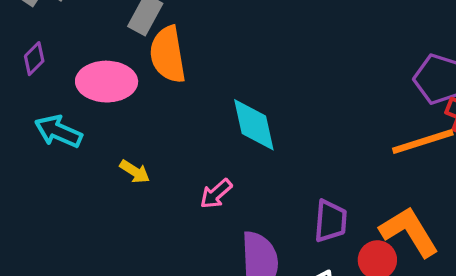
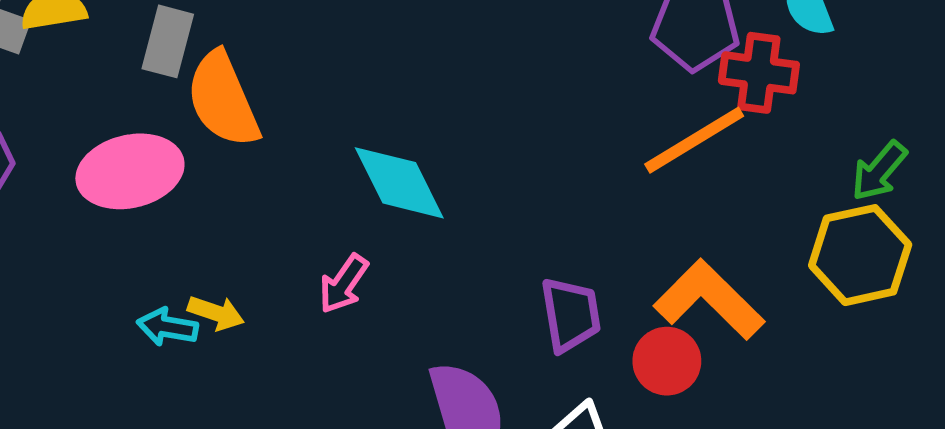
cyan arrow: (58, 131) -> (167, 327), moved, size x0.7
pink arrow: (216, 194) -> (344, 284), moved

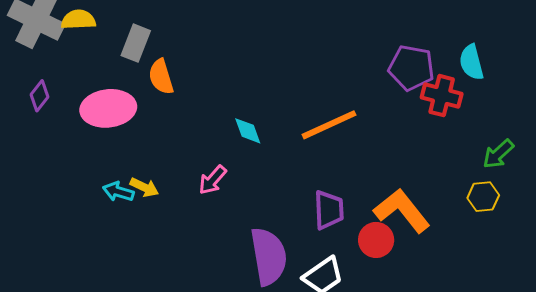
orange semicircle: (223, 100) -> (161, 77), size x0.7
orange line: (694, 140) -> (329, 125), moved
cyan diamond: (399, 183) -> (248, 131), size x0.6
yellow hexagon: (860, 255) -> (483, 197), size x0.6

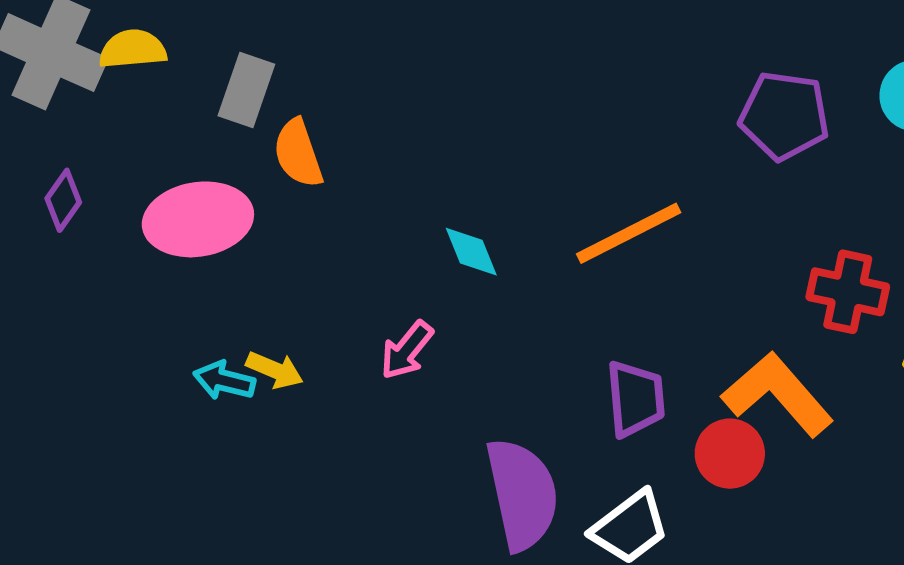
red cross: (442, 96) -> (848, 292), moved

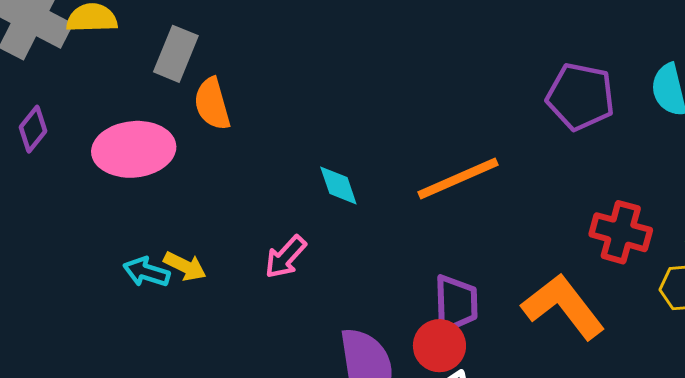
red circle: (730, 454) -> (439, 346), moved

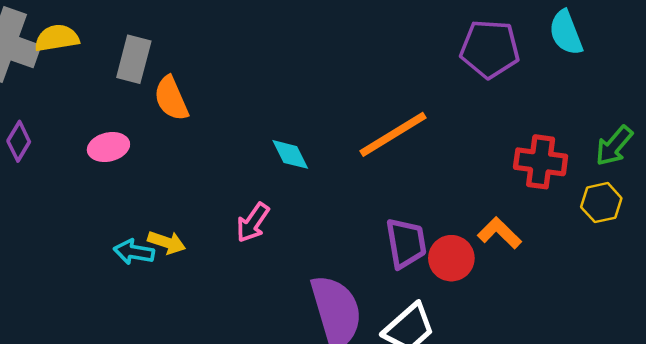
pink ellipse: (134, 149) -> (108, 147), size x0.6
orange L-shape: (563, 306) -> (499, 233), size x0.6
red circle: (439, 346) -> (451, 258), moved

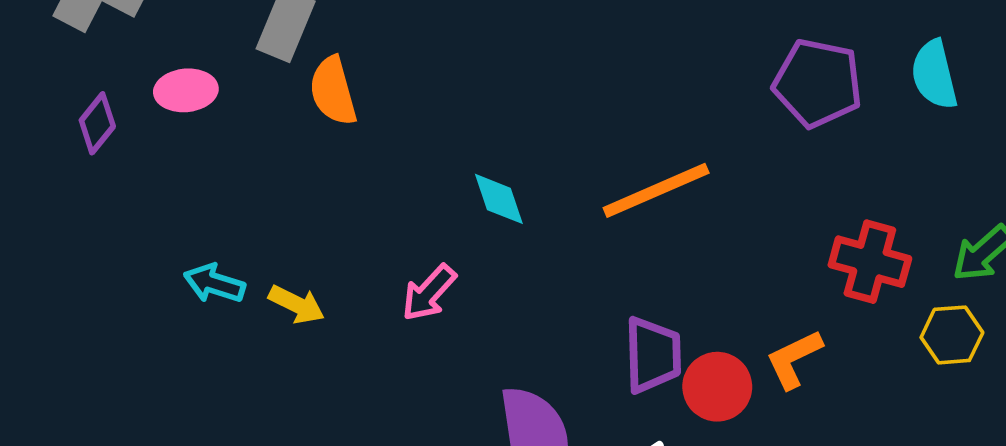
pink ellipse: (108, 147) -> (186, 90), moved
orange L-shape: (499, 233) -> (794, 359), turned -78
cyan arrow: (134, 252) -> (214, 283), moved

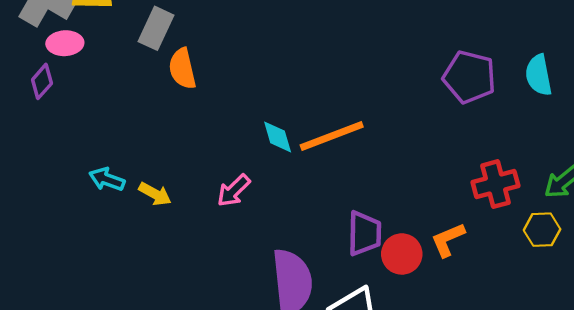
pink ellipse: (186, 90) -> (65, 43), moved
orange line: (656, 190) -> (332, 136), moved
red cross: (870, 262) -> (495, 184), turned -33

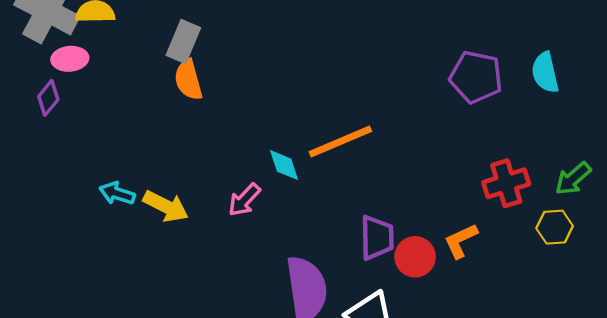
gray rectangle: (156, 28) -> (183, 42), moved
cyan diamond: (278, 137) -> (284, 165), moved
yellow arrow: (155, 194) -> (166, 206), size x1.4

